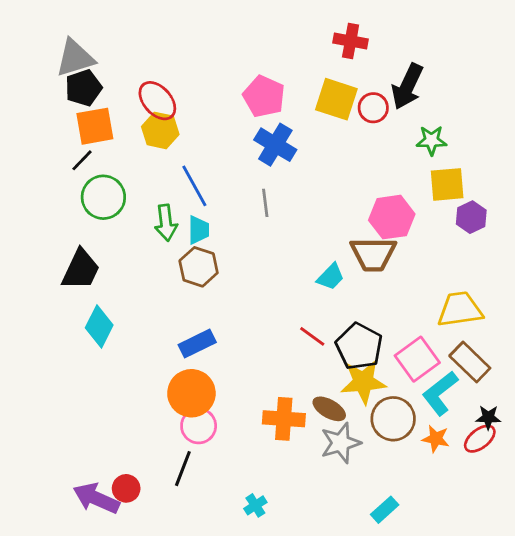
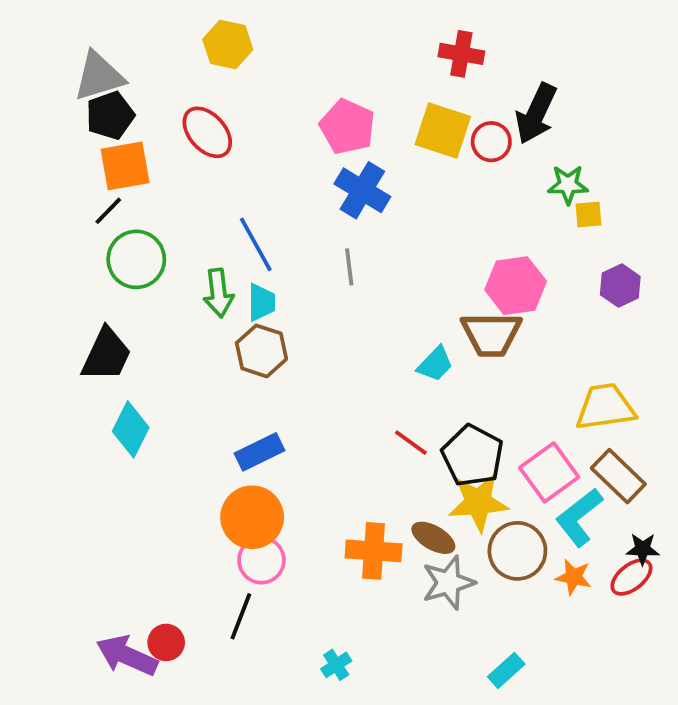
yellow hexagon: (160, 130) -> (228, 44), moved
yellow square: (447, 184) -> (588, 215), moved, size x0.6

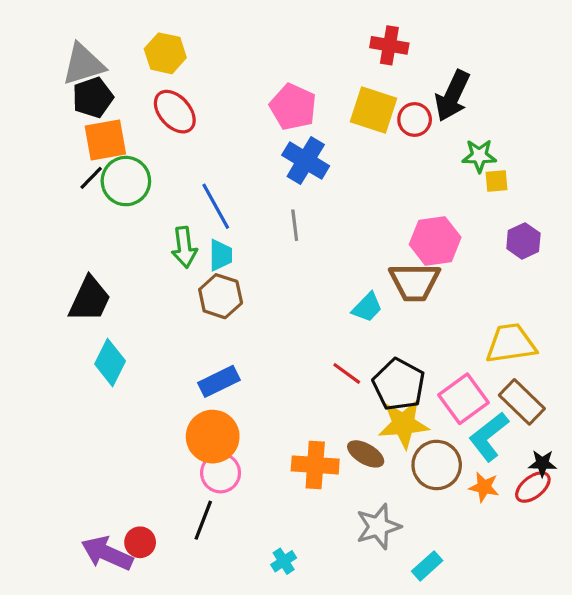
yellow hexagon: (228, 44) -> (165, 53), moved
green circle: (136, 259) -> (126, 181), moved
gray star: (448, 583) -> (378, 527), moved

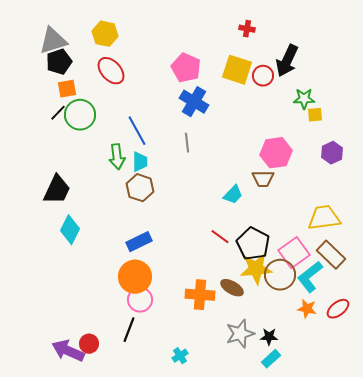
red cross: (389, 45) -> (247, 29), size x0.7
orange square: (105, 140) -> (67, 89), size x0.7
brown trapezoid: (415, 282) -> (263, 179), size x0.7
black star: (542, 463) -> (269, 337), moved
brown circle: (437, 465) -> (280, 275), moved

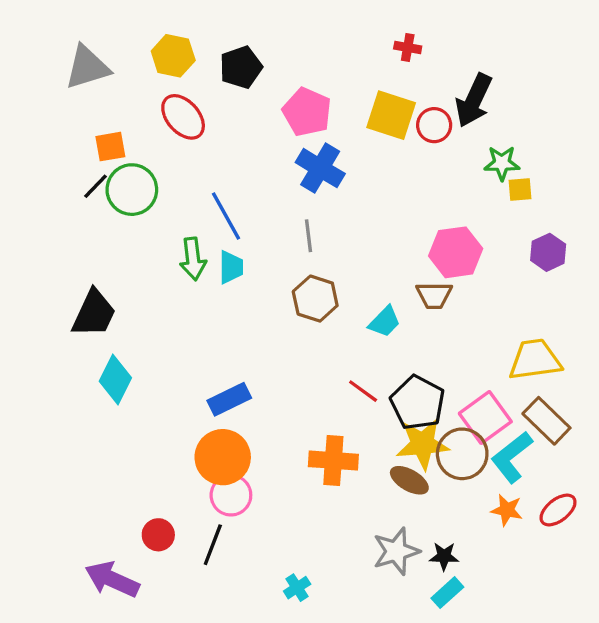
black pentagon: (59, 62) -> (241, 67), moved
brown hexagon: (140, 188) -> (315, 299), moved
brown ellipse: (232, 288) -> (409, 480), moved
orange cross: (200, 295) -> (333, 460), moved
red circle: (89, 344) -> (158, 535), moved

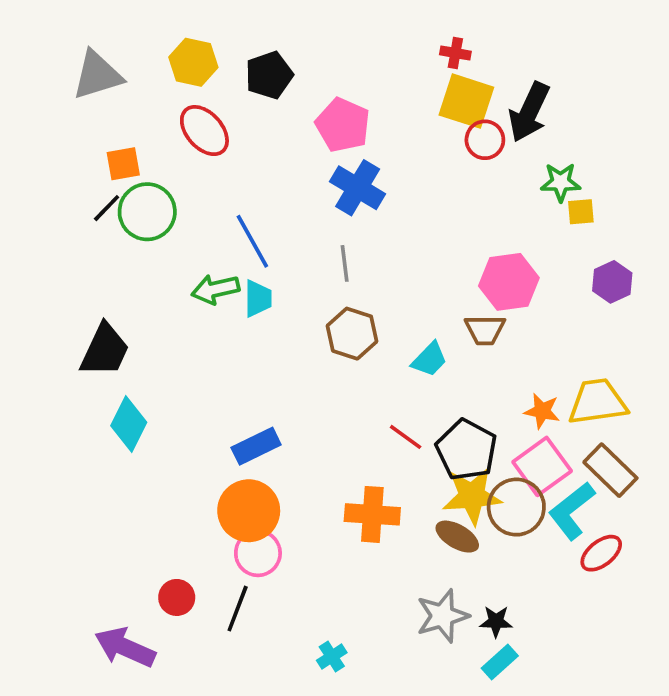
yellow square: (391, 115) -> (466, 101), moved
green arrow: (193, 259) -> (215, 289), turned 84
orange star: (507, 510) -> (542, 411), moved
red ellipse: (558, 510) -> (601, 553), moved

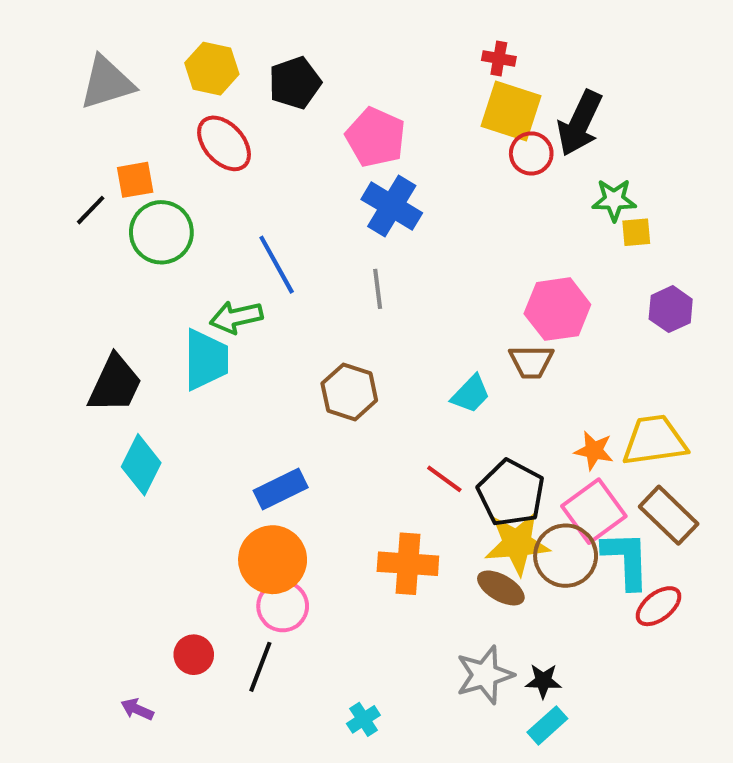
black line: (107, 208) -> (91, 210), moved
cyan trapezoid: (258, 298) -> (206, 360), moved, size x1.5
brown hexagon: (352, 334) -> (349, 392), moved
cyan L-shape: (572, 511) -> (626, 560), turned 126
purple arrow: (125, 647) -> (137, 709), size x0.5

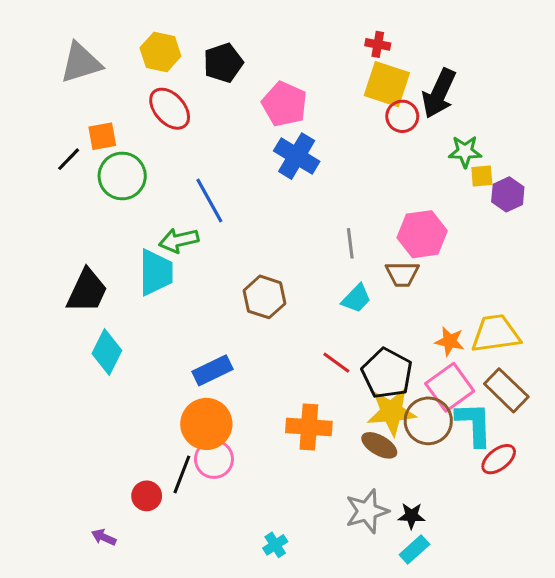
gray line: (378, 289) -> (350, 243), moved
purple hexagon: (671, 309) -> (508, 194), moved
black line: (260, 667) -> (182, 474), moved

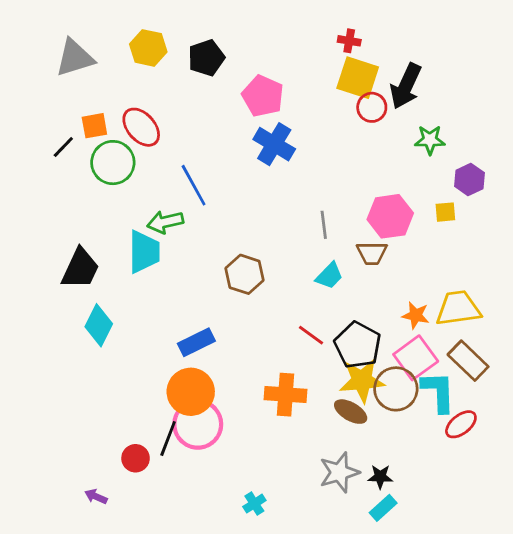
red ellipse: (170, 109) -> (141, 127), moved
yellow square: (482, 176) -> (445, 212), moved
pink circle: (214, 459) -> (198, 424), size x1.4

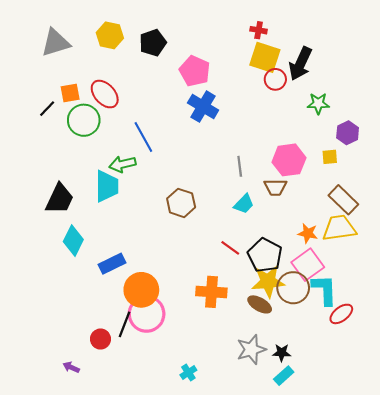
blue rectangle: (196, 342) -> (112, 264), moved
brown rectangle: (468, 361) -> (343, 200), moved

